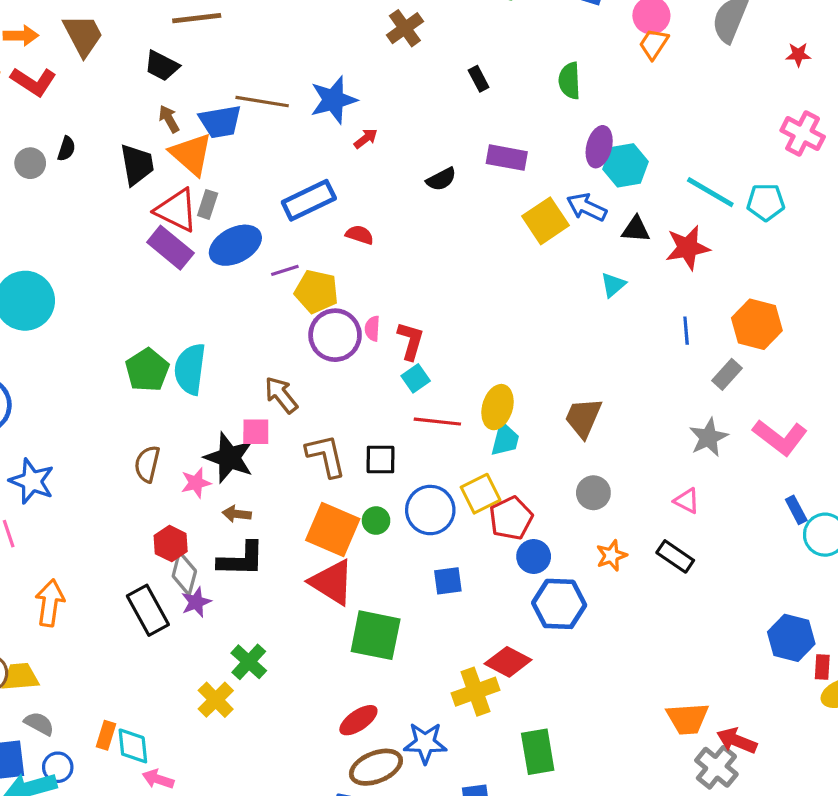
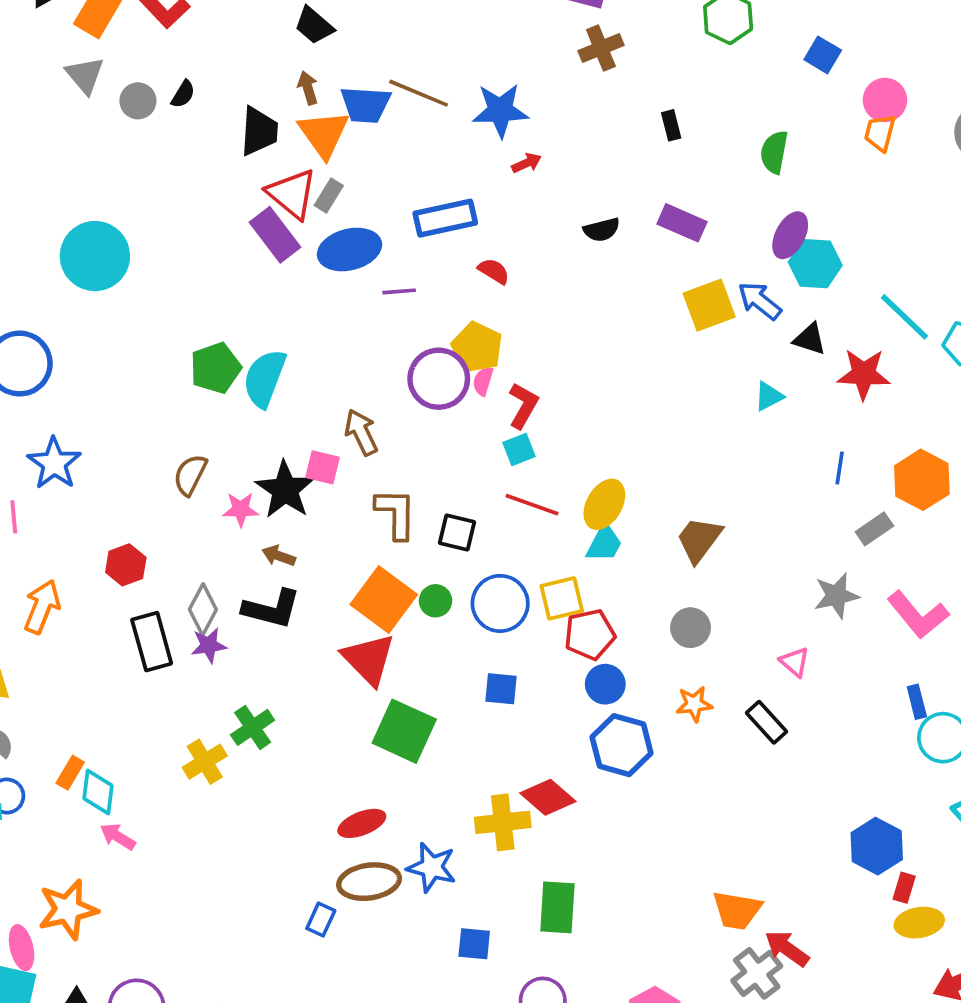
orange trapezoid: (654, 44) -> (880, 133), turned -32
yellow pentagon: (316, 292) -> (477, 347), moved
red hexagon: (171, 544) -> (126, 565), moved

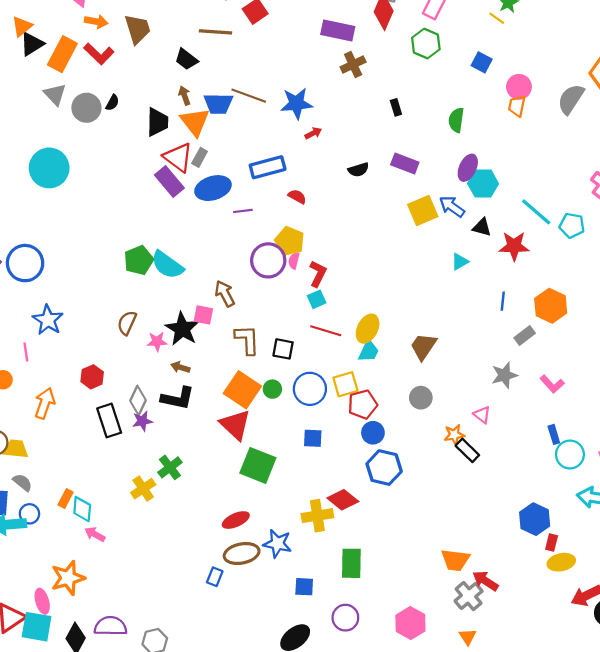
gray circle: (138, 101) -> (86, 108), size x1.4
cyan circle: (95, 256) -> (49, 168), moved
cyan semicircle: (265, 378) -> (167, 265), turned -72
pink L-shape: (918, 615) -> (552, 384), size x0.7
orange star: (694, 704) -> (454, 435), moved

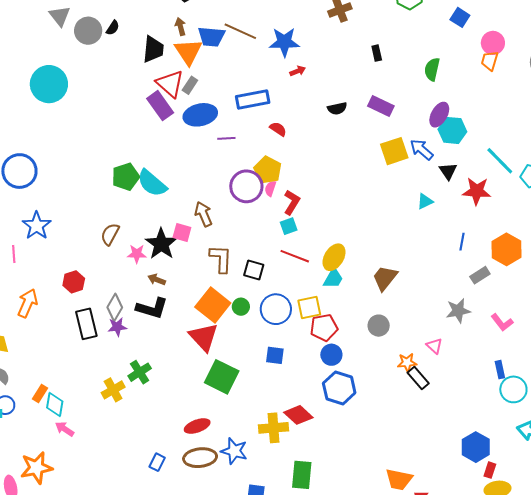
black triangle: (482, 227) -> (448, 171), turned 36
blue rectangle: (215, 577) -> (157, 462), moved

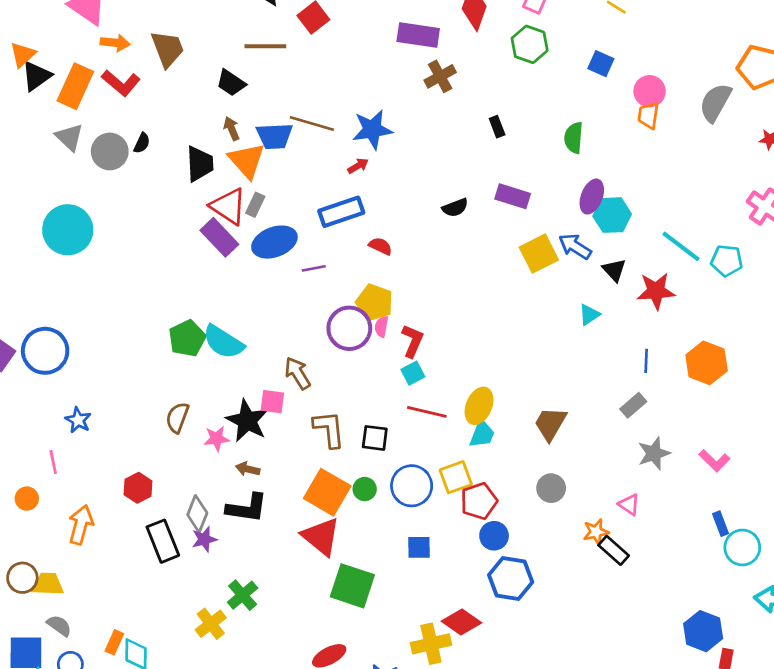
red arrow: (298, 71) -> (358, 166), moved
blue star: (37, 226) -> (78, 420), size x0.7
gray rectangle: (480, 275) -> (633, 405), moved

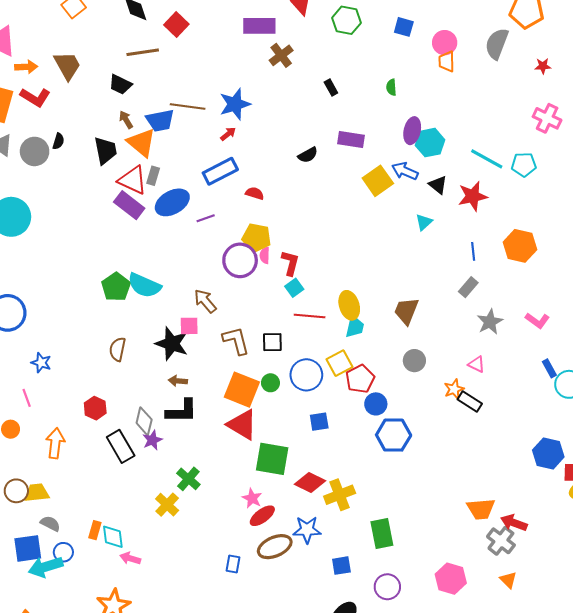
green semicircle: (574, 138) -> (391, 87), size x0.7
yellow ellipse: (479, 406) -> (349, 305), turned -32
pink star: (217, 439) -> (252, 498), moved, turned -30
red diamond: (462, 622) -> (310, 483), moved

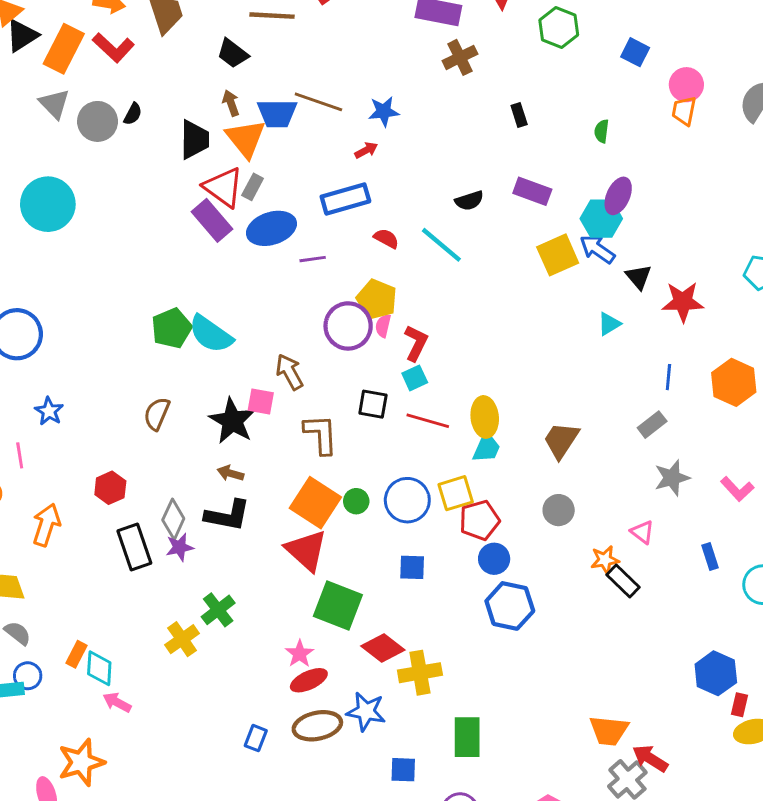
blue star: (235, 104) -> (384, 111), size x0.7
cyan hexagon: (430, 143) -> (601, 219), moved
cyan line: (487, 159) -> (441, 245), moved
black square: (272, 342) -> (373, 404), moved
blue rectangle: (549, 368) -> (710, 556), moved

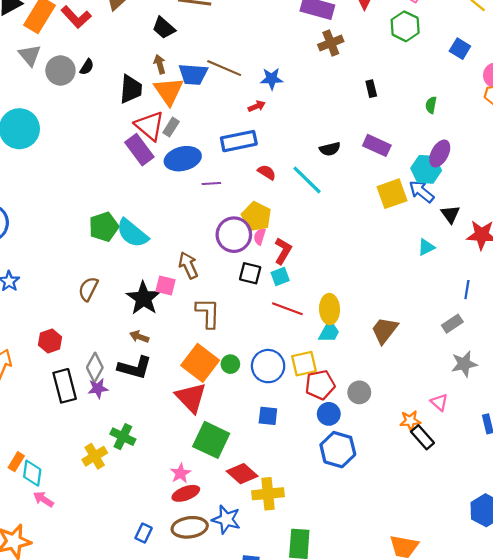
black square: (373, 404) -> (250, 273), moved
gray circle: (559, 510) -> (359, 392), moved
green cross: (218, 610) -> (123, 437), turned -30

